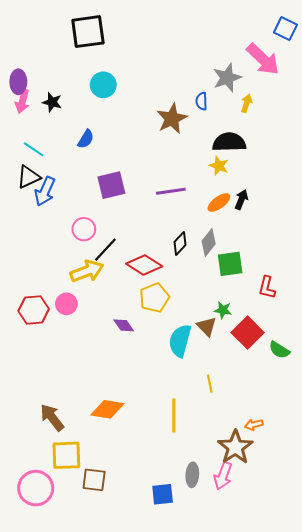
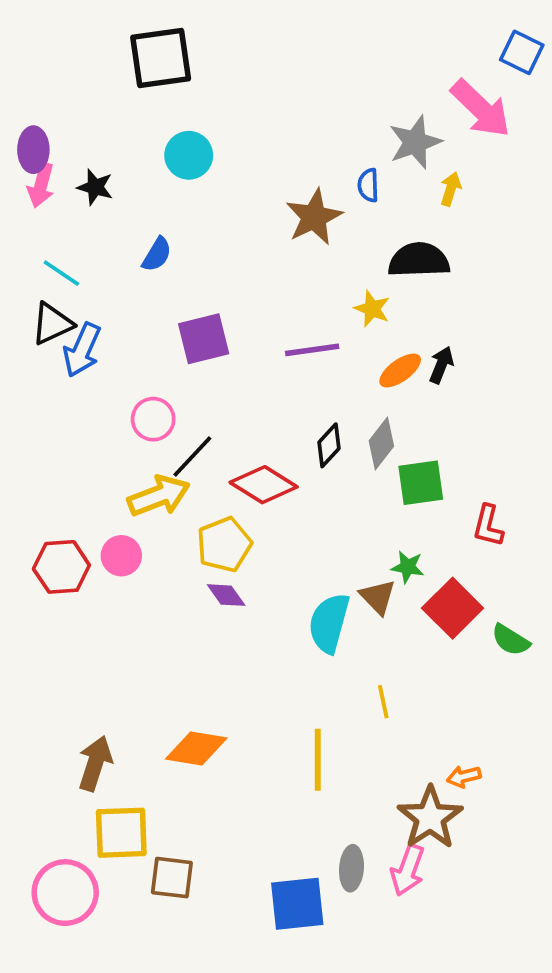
yellow star: (219, 166) -> (372, 309), moved
yellow pentagon: (154, 298) -> (224, 545), moved
brown arrow: (52, 417) -> (95, 763), turned 56
blue square: (163, 494) -> (297, 904), size x1.4

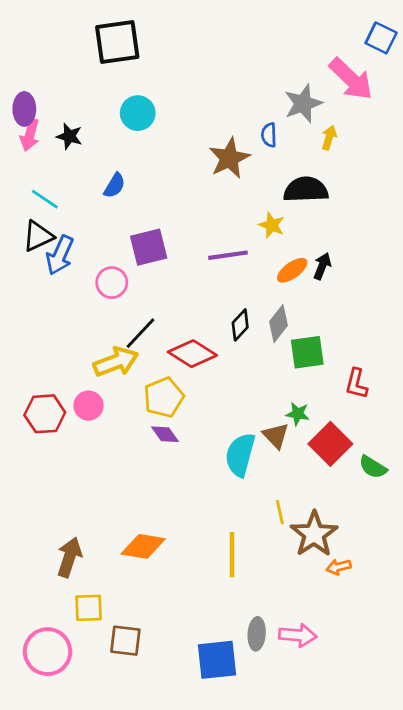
pink circle: (153, 419) -> (112, 283), moved
brown star: (430, 818) -> (314, 534), moved
yellow square: (121, 833) -> (89, 608), size x0.7
pink arrow: (408, 870) -> (298, 635), turned -105

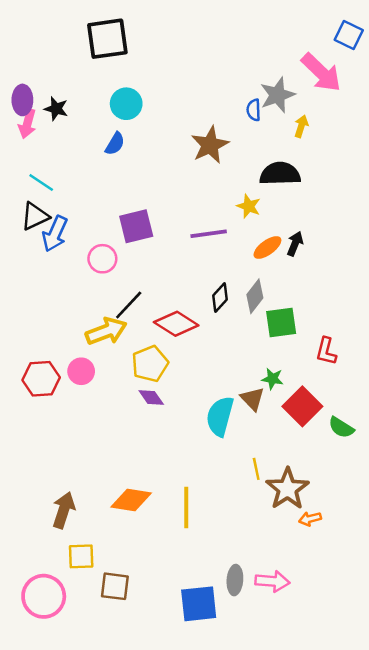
blue semicircle: (269, 135) -> (254, 110), moved
black star: (69, 136) -> (56, 109), moved
blue semicircle: (114, 186) -> (115, 144), moved
yellow line: (232, 555) -> (186, 508), moved

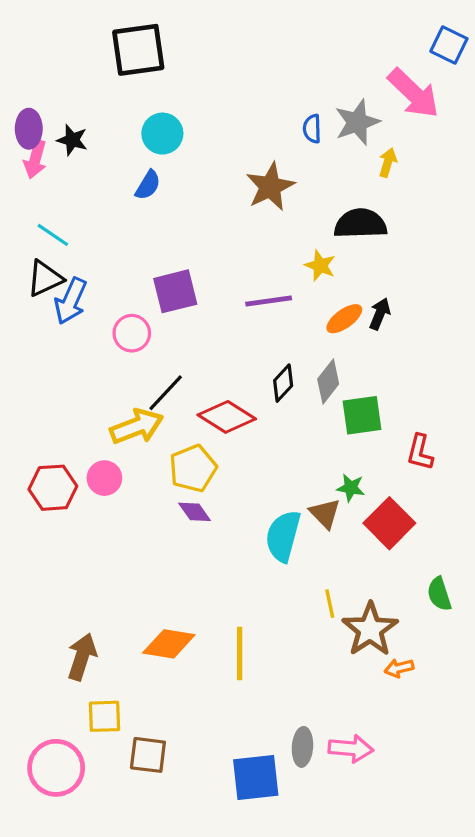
blue semicircle: (254, 110) -> (312, 129), moved
green semicircle: (341, 428) -> (439, 594), moved, turned 40

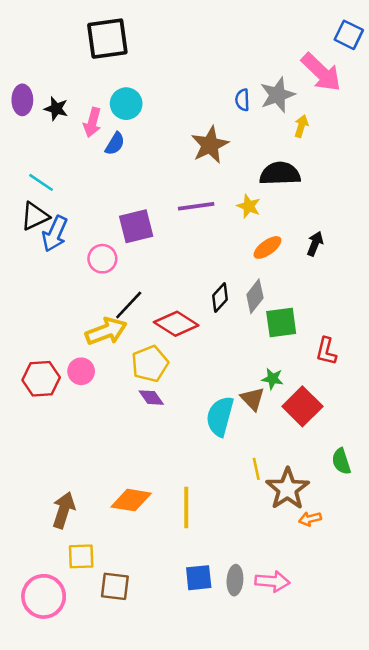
pink arrow: (35, 159) -> (92, 122), moved
purple line: (269, 301) -> (196, 206), moved
black arrow: (380, 314) -> (315, 244), moved
blue square: (256, 778) -> (199, 578), moved, size x0.7

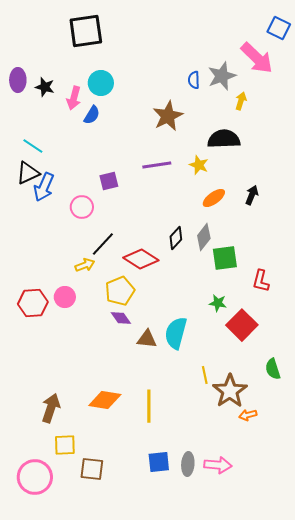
purple square: (136, 226) -> (109, 181), size x0.7
yellow arrow: (106, 331) -> (85, 265), size x0.6
brown triangle: (252, 399) -> (147, 339), moved, turned -40

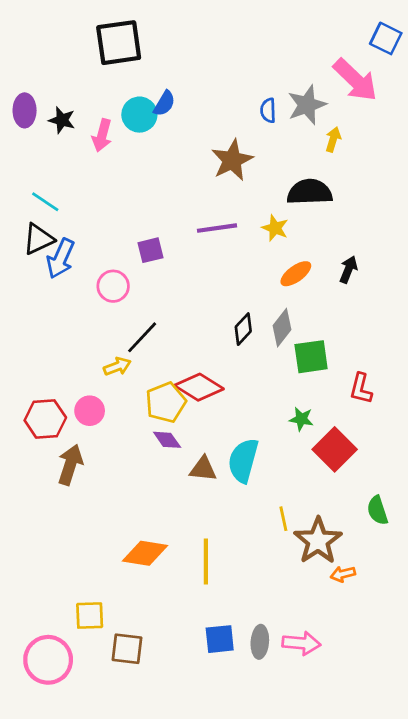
blue semicircle: (92, 115) -> (164, 103), moved
red diamond: (141, 259) -> (199, 387), moved
brown arrow: (51, 408) -> (70, 465), moved

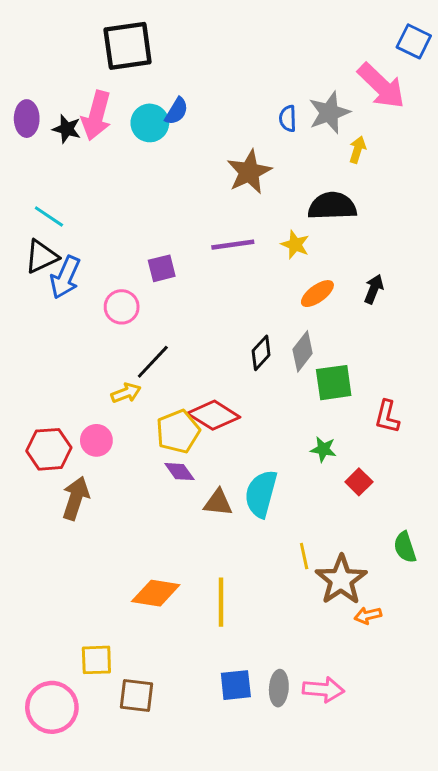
pink arrow: (102, 135) -> (96, 116), moved, size x1.4
red square: (335, 449) -> (359, 482), size x0.6

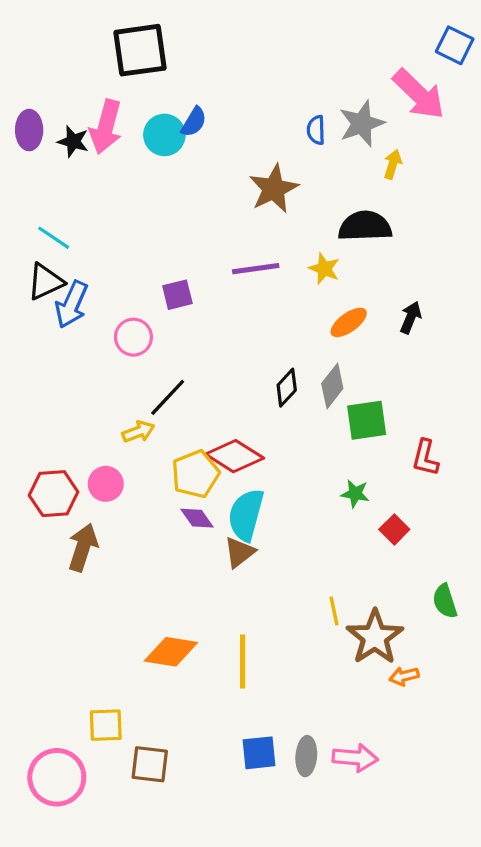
cyan semicircle: (261, 494) -> (246, 515), moved
brown triangle: (218, 503) -> (239, 552), turned -44

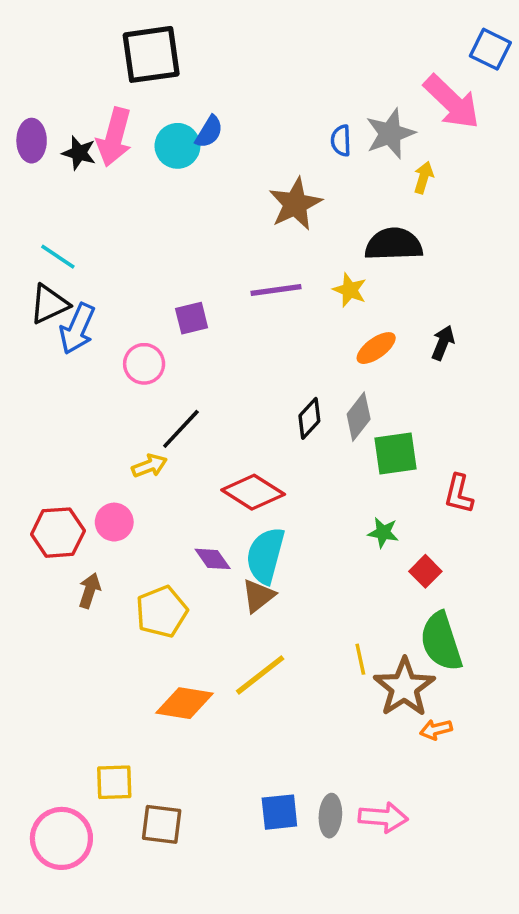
yellow pentagon: (195, 474) -> (162, 612), moved
brown arrow: (83, 547) -> (90, 591), size x0.7
green semicircle: (445, 601) -> (441, 642), moved, size x1.6
yellow line: (243, 662) -> (260, 675), moved, turned 52

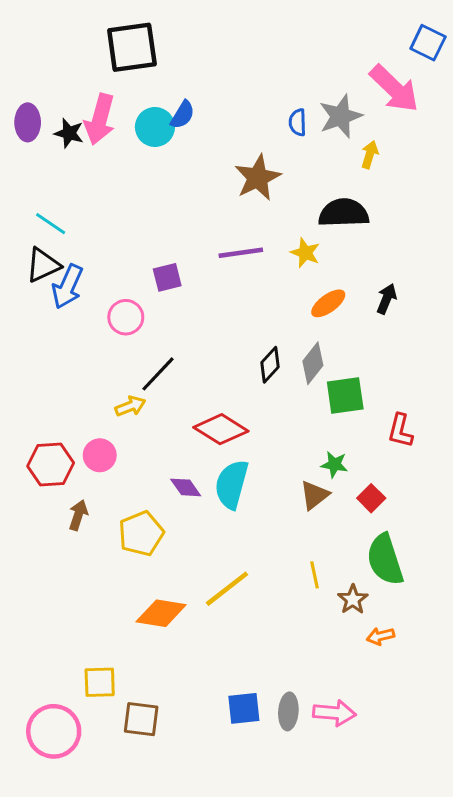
brown triangle: (258, 596) -> (314, 495), moved
brown star: (404, 687) -> (353, 599), size x0.6

